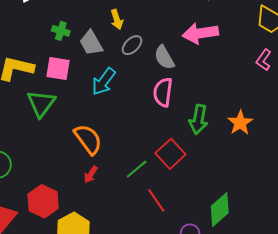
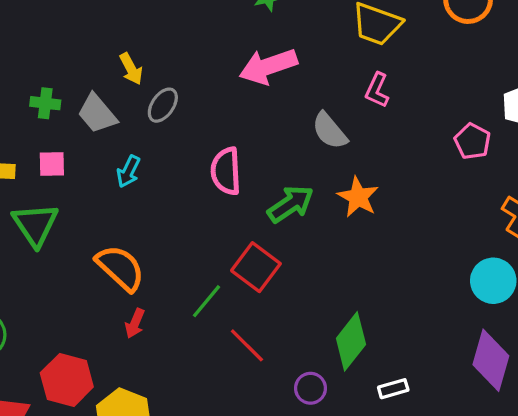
gray semicircle: (164, 57) -> (330, 131), moved
pink square: (58, 69) -> (52, 164), size x0.7
cyan arrow: (104, 82) -> (128, 171), size x0.7
green arrow: (198, 119) -> (291, 204), turned -124

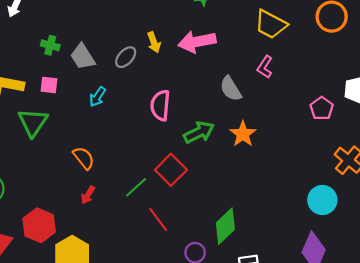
yellow arrow: (131, 69) -> (154, 42), moved
orange semicircle: (120, 268) -> (84, 158), size x0.7

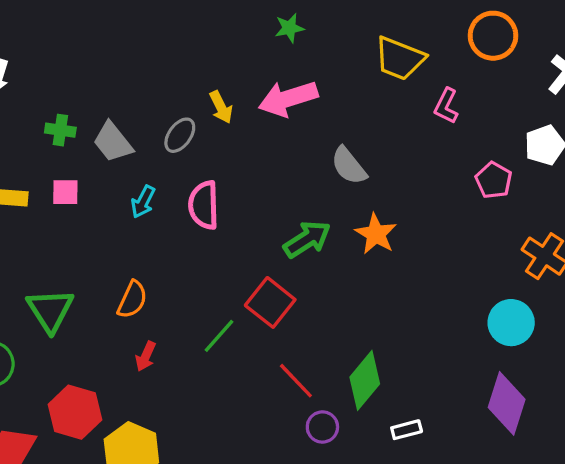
pink L-shape: (265, 67) -> (446, 106), moved
pink semicircle: (160, 105) -> (204, 205), moved
green triangle: (33, 122) -> (50, 310), moved
orange semicircle: (84, 158) -> (132, 300), turned 70
red line: (158, 219) -> (296, 381), moved

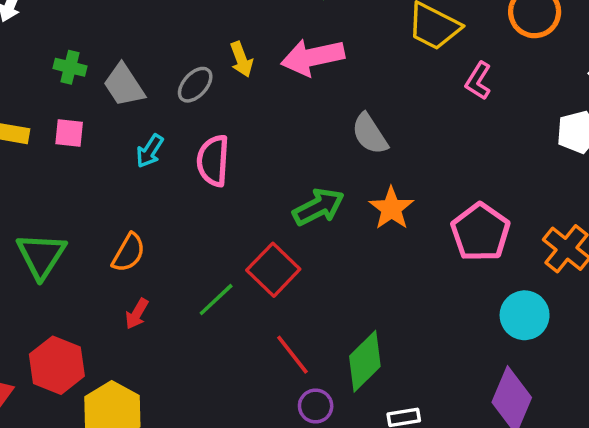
pink pentagon: (494, 180) -> (480, 232), moved, size x1.5

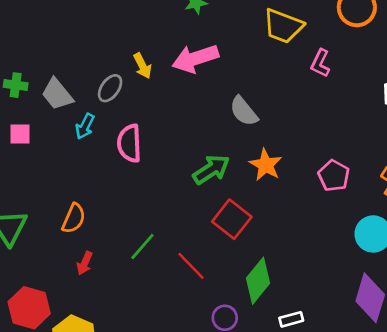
cyan arrow: (150, 151) -> (85, 126), moved
pink pentagon: (480, 232) -> (334, 176), size x0.7
red square: (273, 270) -> (232, 219), moved
red line: (292, 355) -> (191, 266), moved

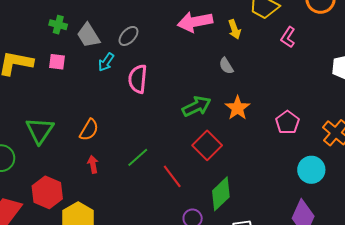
yellow arrow: (142, 66) -> (234, 29), moved
gray semicircle: (244, 111) -> (226, 66), size x0.7
red arrow: (85, 263) -> (93, 164), turned 138

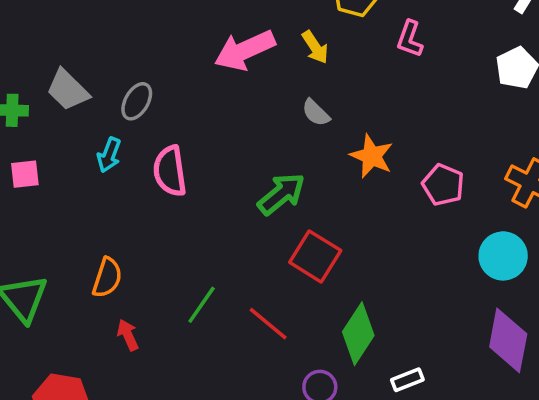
gray trapezoid: (88, 35) -> (68, 90), moved
orange star: (238, 108) -> (372, 156), moved

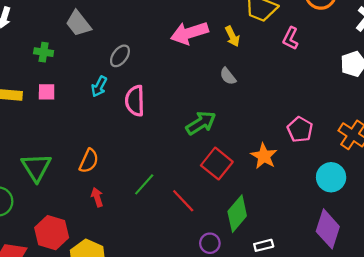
gray trapezoid: (68, 90) -> (78, 23), moved
orange star: (372, 156) -> (264, 156), moved

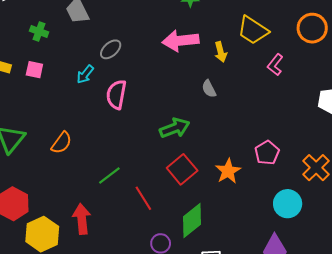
red arrow: (97, 197) -> (82, 219), moved, size x1.6

